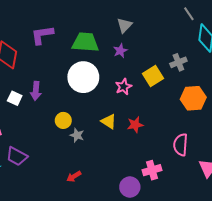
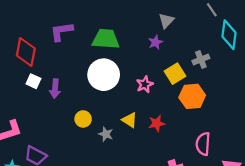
gray triangle: (125, 25) -> (166, 21), moved
purple star: (120, 51) -> (156, 42), moved
white square: (15, 98) -> (33, 81), moved
orange hexagon: (193, 98) -> (192, 96), moved
gray star: (77, 135) -> (106, 134), moved

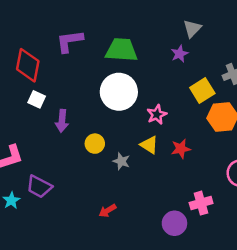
pink star: (145, 84) -> (157, 115), moved
purple arrow: (55, 89) -> (62, 121), moved

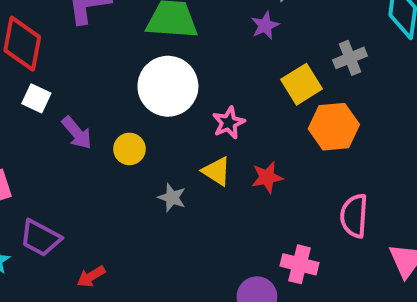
purple arrow: (62, 121) -> (77, 133), turned -45
yellow circle: (95, 144) -> (129, 149), moved
pink cross: (201, 203) -> (299, 264), turned 30
red arrow: (107, 211) -> (91, 276), moved

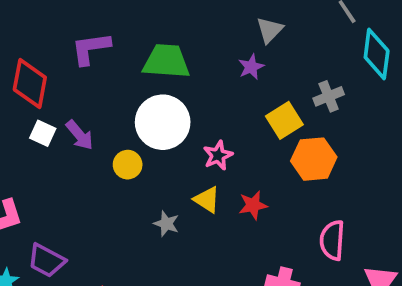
purple arrow: (77, 133) -> (80, 135), moved
yellow circle: (129, 149) -> (128, 165), moved

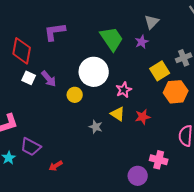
green trapezoid: (166, 61) -> (112, 39), moved, turned 52

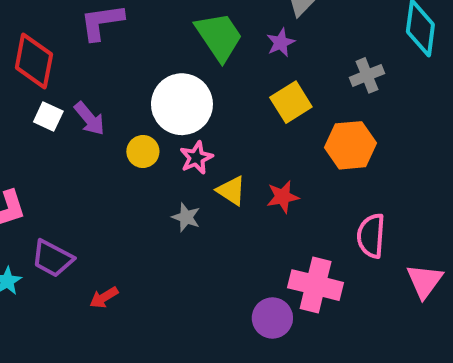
yellow square: (160, 71) -> (291, 102), moved
pink star: (124, 90) -> (196, 158), moved
pink cross: (159, 160) -> (316, 285), size x1.4

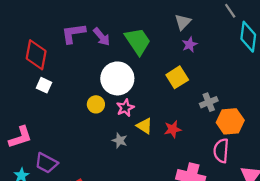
purple star: (281, 43) -> (190, 45), moved
gray cross: (367, 75) -> (209, 102), moved
purple arrow: (89, 119) -> (102, 37), moved
orange hexagon: (351, 145) -> (230, 121), moved

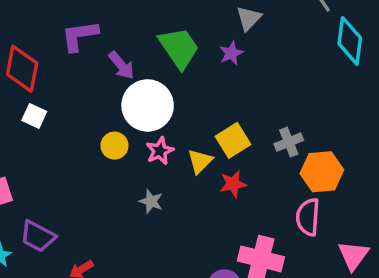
purple arrow: (102, 37) -> (121, 65), moved
purple star: (190, 45) -> (231, 53), moved
yellow square: (177, 77) -> (233, 140), moved
yellow triangle: (144, 126) -> (200, 161), moved, turned 42

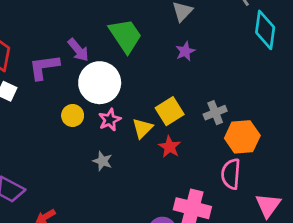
purple L-shape: (80, 36) -> (44, 67), moved
purple star: (231, 53) -> (185, 51), moved
red star: (233, 184) -> (170, 147), turned -30

